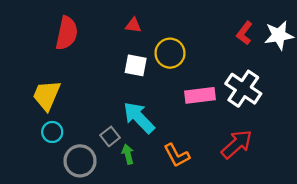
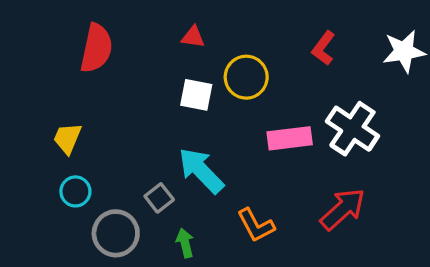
red L-shape: (244, 33) -> (323, 48), moved
yellow trapezoid: (47, 95) -> (67, 138), size x0.7
green arrow: (128, 154) -> (185, 243), moved

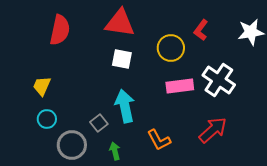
red triangle: (193, 37) -> (120, 23), size x2.0
yellow circle: (246, 77) -> (171, 48), moved
cyan arrow: (201, 171) -> (125, 106), turned 32

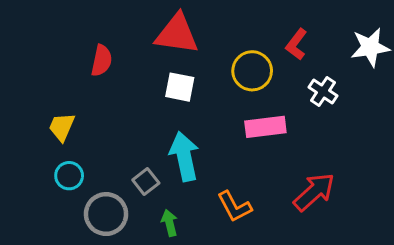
red semicircle: (60, 30) -> (102, 61), moved, size x0.7
white cross: (219, 80) -> (323, 92), moved, size x0.6

